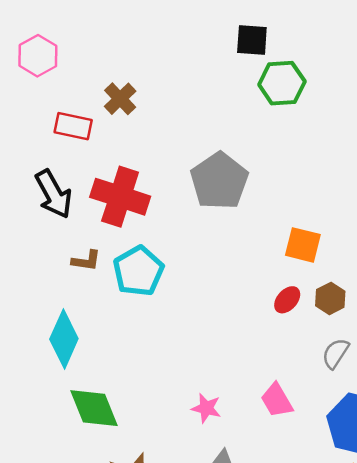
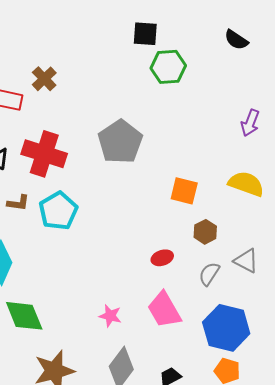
red ellipse: (287, 300) -> (162, 258), moved, turned 30
pink trapezoid: (277, 400) -> (164, 310), size x1.4

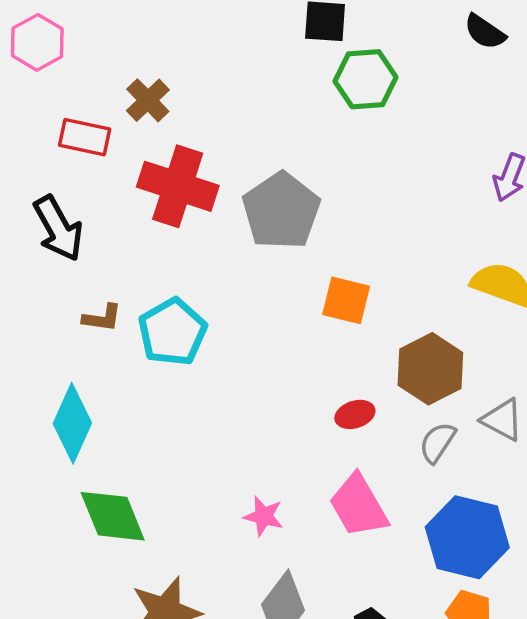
red cross: (44, 154) -> (178, 186), moved
orange square: (184, 191) -> (346, 300), moved
brown hexagon: (205, 232) -> (430, 369), size x1.6

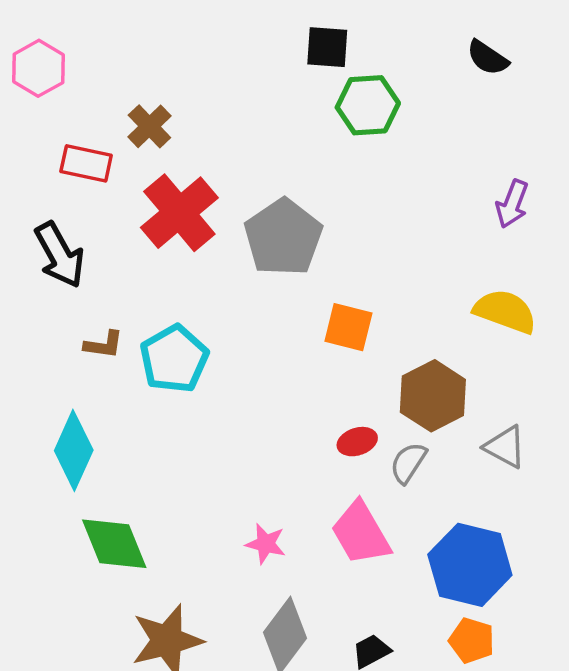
red cross: (178, 186) -> (179, 213), turned 32
gray semicircle: (437, 443) -> (408, 463), moved

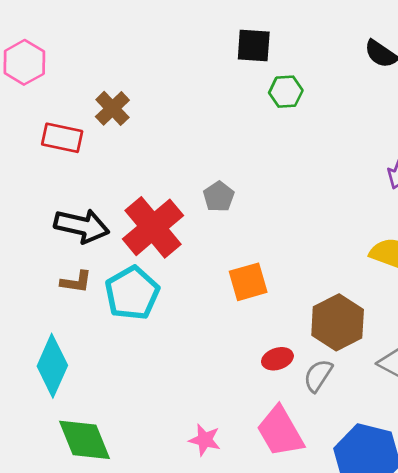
green hexagon: (368, 105) -> (286, 92), size x0.7
red cross: (179, 213) -> (153, 227), moved
gray pentagon: (283, 237) -> (219, 197), size x0.5
black arrow: (60, 255) -> (82, 226), moved, turned -48
orange square: (348, 327) -> (248, 282), moved, turned -30

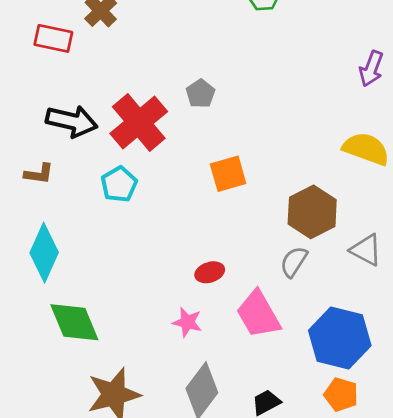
brown L-shape: (76, 282) -> (39, 174), moved
cyan pentagon: (132, 293) -> (119, 184), size x0.7
red ellipse: (277, 359) -> (210, 272), moved

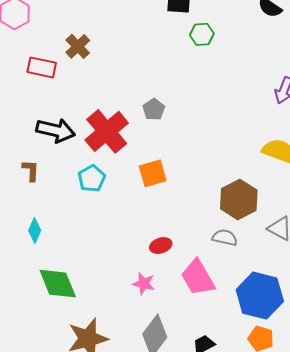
brown L-shape: (39, 174) -> (31, 170), turned -95
orange square: (228, 174) -> (153, 173), moved
cyan diamond: (44, 253) -> (35, 231), size x0.6
gray semicircle: (294, 262) -> (225, 238), turned 70

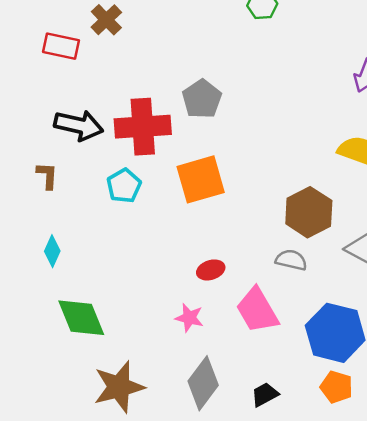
gray pentagon: (154, 109) -> (202, 99), size x1.4
red cross: (107, 131) -> (143, 127), turned 36
orange square: (153, 173) -> (201, 179), size x1.4

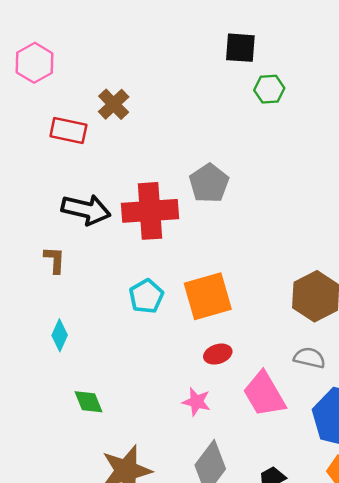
orange square: (201, 179) -> (208, 296), moved
cyan pentagon: (124, 186) -> (146, 296), moved
gray semicircle: (291, 260) -> (309, 358), moved
green diamond: (81, 318) -> (88, 402), size x0.6

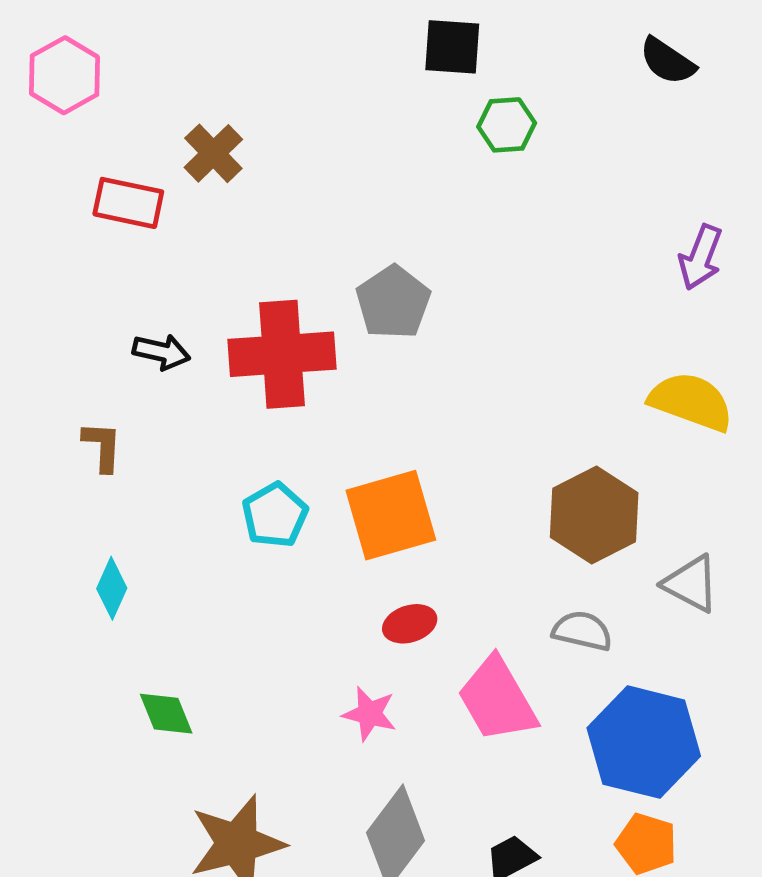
black arrow: (86, 210) -> (161, 352), size x0.6

